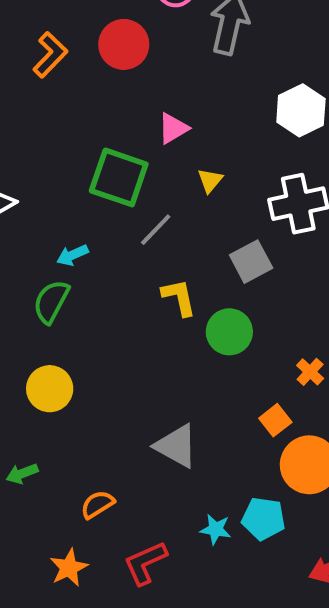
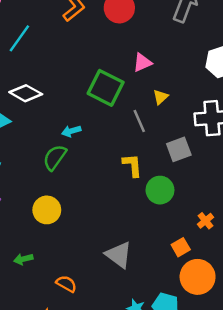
gray line: (156, 230) -> (139, 121), moved, turned -75
orange semicircle: (98, 504) -> (66, 284), turned 54

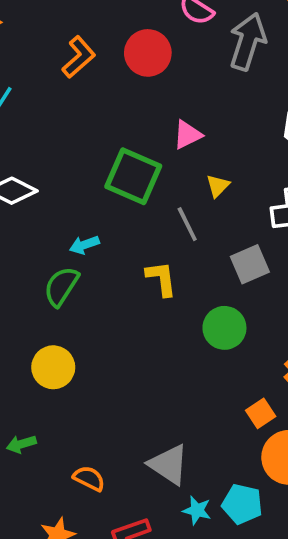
yellow L-shape: (132, 165) -> (161, 279), moved
gray triangle: (119, 255) -> (169, 465), moved

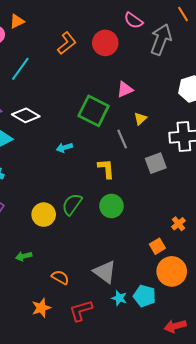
green semicircle: (61, 286) -> (72, 204), moved
green circle: (224, 328) -> (111, 206), moved

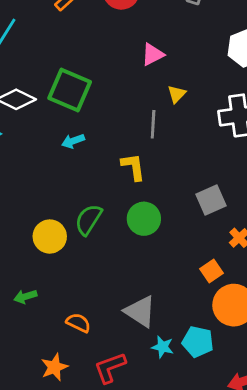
green square: (94, 111) -> (70, 90), moved
gray line: (122, 139) -> (153, 124), turned 30
gray square: (156, 163) -> (211, 200), moved

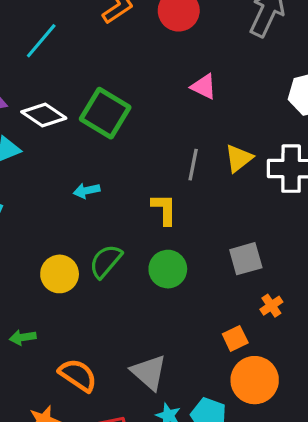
pink triangle: (153, 54) -> (204, 87), turned 45
yellow triangle: (177, 94) -> (239, 158), moved, size x1.4
cyan arrow: (73, 141) -> (87, 191), moved
orange semicircle: (78, 323) -> (78, 375), size x1.4

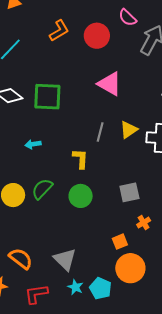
pink triangle: (204, 87) -> (110, 84), size x1.5
green square: (105, 113) -> (47, 97), turned -32

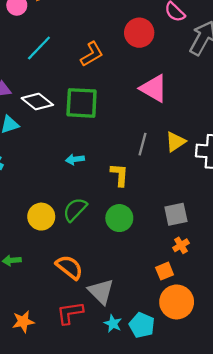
orange L-shape: (59, 31) -> (92, 54), moved
cyan arrow: (33, 144) -> (75, 159), moved
orange cross: (144, 223) -> (181, 245), moved
orange semicircle: (21, 259) -> (69, 267), moved
red L-shape: (36, 294) -> (70, 313), moved

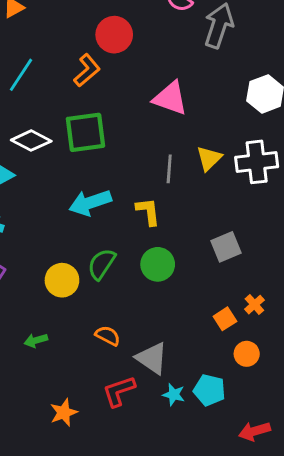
red circle: (139, 33) -> (114, 35), moved
cyan arrow: (75, 159) -> (90, 203), size x1.8
orange cross: (181, 245) -> (254, 305), moved
orange semicircle: (69, 267) -> (108, 336), size x0.7
orange circle: (177, 302) -> (247, 354), size x0.6

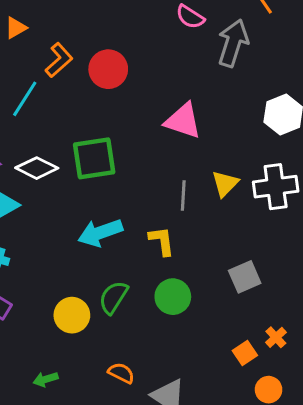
red circle: (114, 35) -> (108, 69), moved
orange L-shape: (87, 70) -> (59, 60), moved

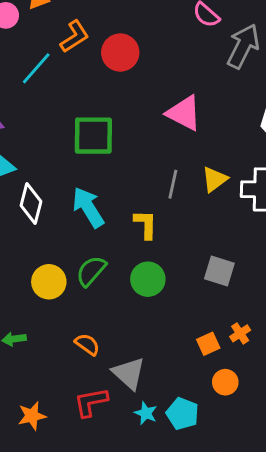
white diamond: (37, 168) -> (31, 203), moved, turned 69
cyan arrow: (100, 233) -> (88, 207), turned 69
gray square: (245, 277) -> (219, 271), turned 32

